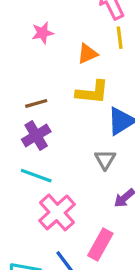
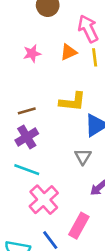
orange triangle: (87, 54) -> (69, 52), moved

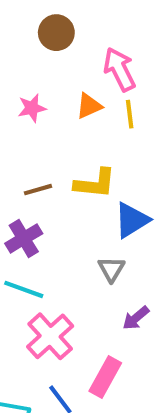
brown line: (27, 111) -> (38, 190), moved

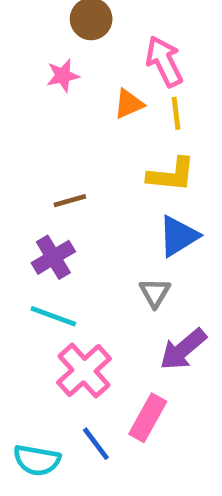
pink star: (32, 108) -> (63, 76), moved
yellow L-shape: (95, 183) -> (171, 175), moved
purple arrow: (136, 318) -> (183, 349), size x1.5

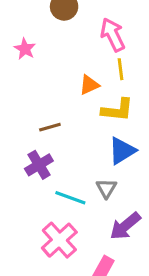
pink star: (63, 76) -> (25, 49), moved, turned -30
orange triangle: (129, 104) -> (89, 85), moved
cyan line: (53, 316) -> (70, 198), moved

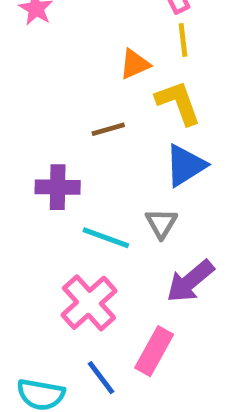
yellow L-shape: (117, 110) -> (178, 103), turned -116
brown line: (50, 127) -> (108, 129), moved
purple cross: (39, 165) -> (58, 187), turned 32

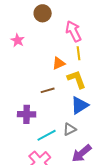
gray triangle: (161, 223) -> (70, 129), turned 32
cyan line: (106, 238) -> (47, 135), turned -48

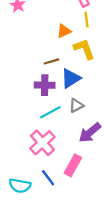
blue triangle: (80, 105) -> (71, 78), moved
purple cross: (27, 114) -> (45, 85), moved

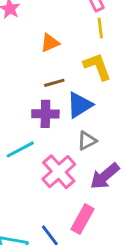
orange triangle: (64, 31) -> (50, 43), moved
cyan line: (50, 112) -> (20, 149), moved
pink cross: (42, 143) -> (59, 172), moved

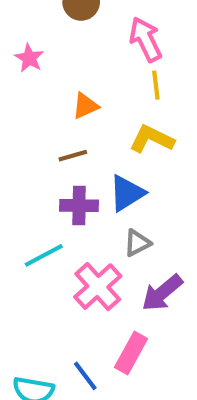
yellow L-shape: (97, 67) -> (152, 139), turned -44
brown line: (54, 83) -> (73, 156), moved

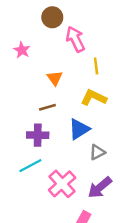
pink arrow: (146, 39) -> (75, 39), moved
orange triangle: (85, 106) -> (55, 78), turned -42
purple cross: (79, 206) -> (38, 135), moved
gray triangle: (137, 243) -> (97, 152), moved

